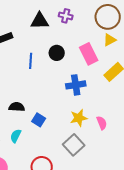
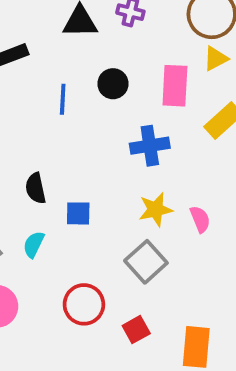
pink rectangle: (89, 54) -> (175, 86), turned 30
black semicircle: (17, 107) -> (36, 188), turned -105
blue square: (39, 120) -> (78, 213), turned -32

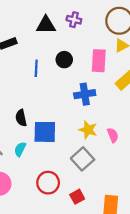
yellow star: (156, 210) -> (88, 130), turned 30
blue square: (78, 213) -> (45, 132), size x1.6

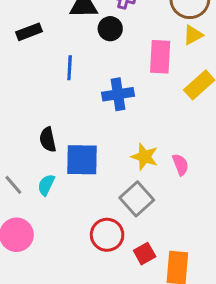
black circle: (64, 60) -> (110, 29), moved
blue cross: (85, 94) -> (118, 94), moved
red circle: (48, 183) -> (107, 235), moved
red square: (77, 197) -> (145, 254), moved

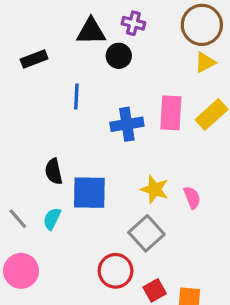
pink rectangle: (160, 57) -> (171, 113), moved

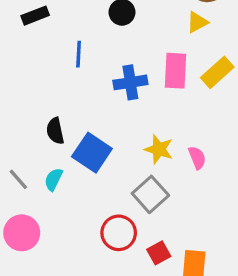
yellow triangle: (205, 62) -> (197, 22), moved
blue square: (89, 193) -> (92, 153), turned 33

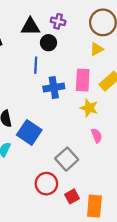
blue line: (79, 54) -> (36, 65), moved
yellow star: (159, 149) -> (89, 108), moved

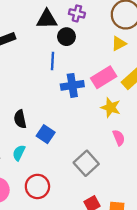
pink rectangle: (83, 80) -> (104, 77), turned 55
blue square: (29, 132) -> (46, 134), size x0.7
red circle: (46, 184) -> (37, 186), moved

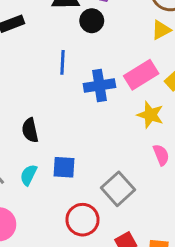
blue line: (53, 61) -> (62, 62), moved
blue square: (46, 134) -> (64, 167), moved, turned -30
red circle: (37, 186) -> (82, 220), moved

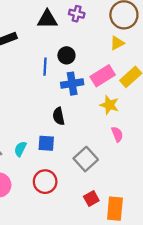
black circle: (92, 21) -> (66, 55), moved
black semicircle: (30, 130) -> (59, 116), moved
red circle: (82, 220) -> (45, 182), moved

